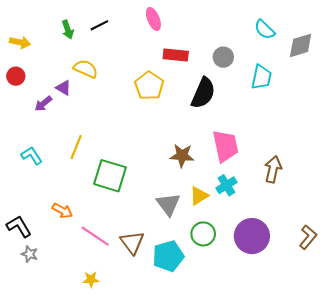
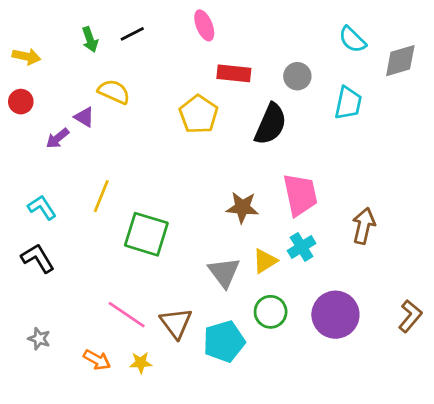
orange arrow: (62, 211) -> (97, 360), moved
black L-shape: (19, 227) -> (38, 258), moved
yellow star: (91, 279) -> (141, 363), moved

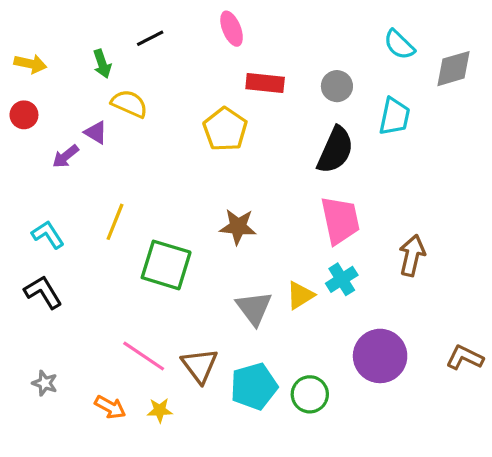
green arrow: (90, 40) -> (102, 64), moved
black semicircle: (271, 124) -> (335, 150), moved
brown star: (242, 207) -> (238, 227), moved
green circle: (271, 312) -> (310, 394), moved
brown L-shape: (410, 316) -> (465, 358), turned -104

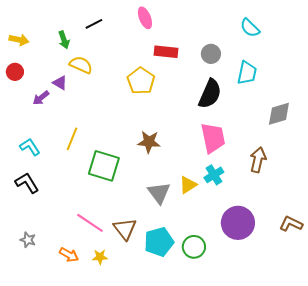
gray diamond: (454, 69) -> (279, 114), moved

